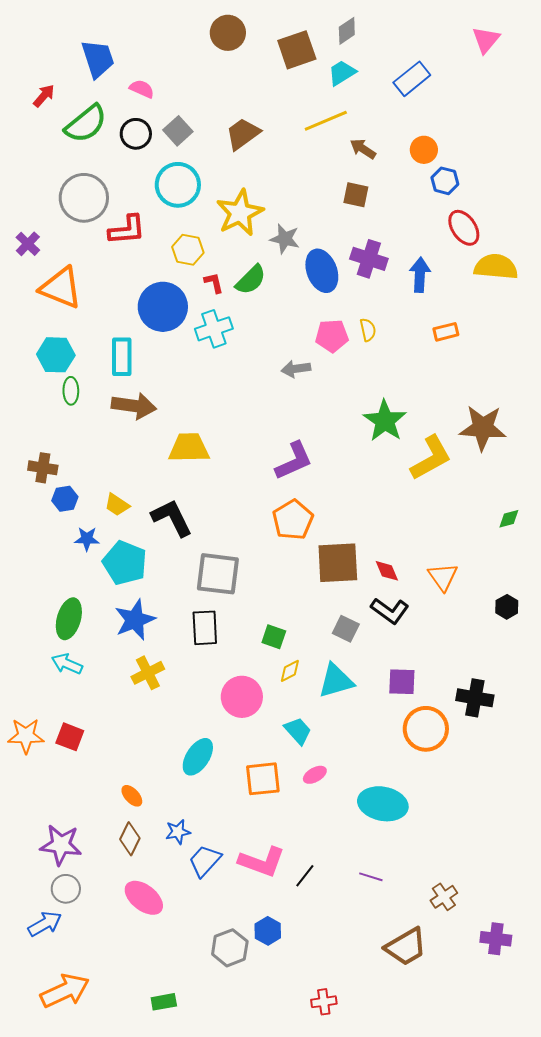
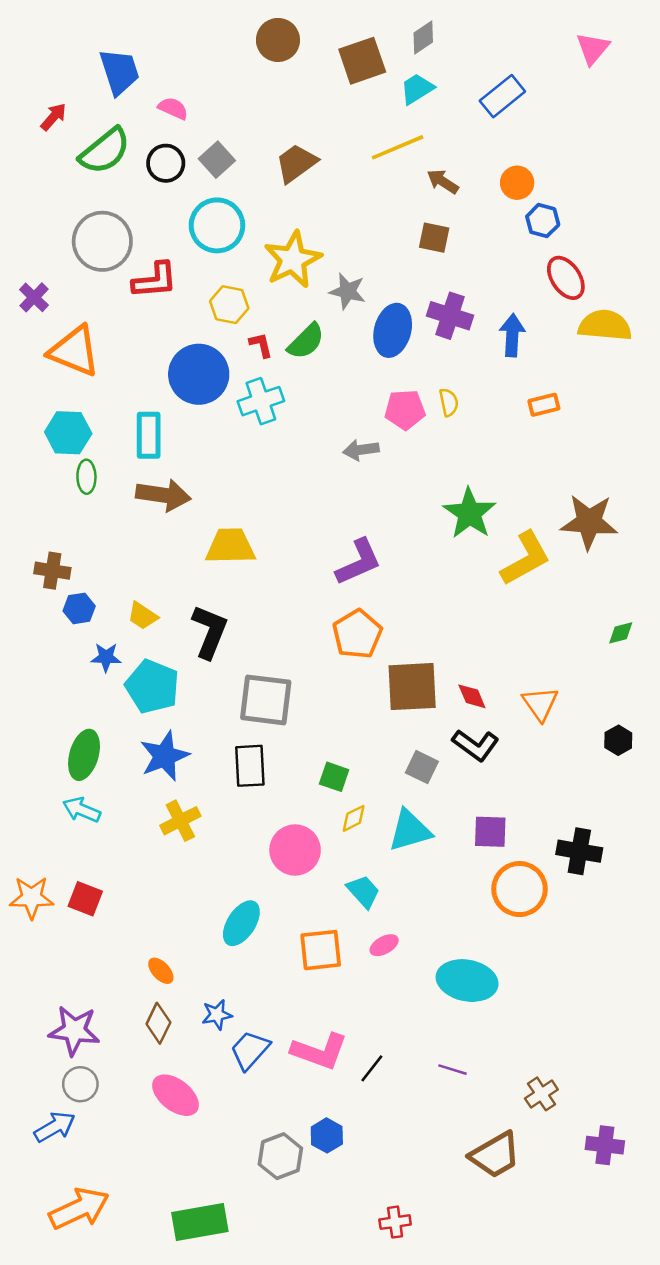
blue ellipse: (322, 271) -> (393, 330), turned 36
black L-shape: (172, 518) -> (210, 632), turned 48
green rectangle: (164, 1002) -> (200, 1222), size x1.8

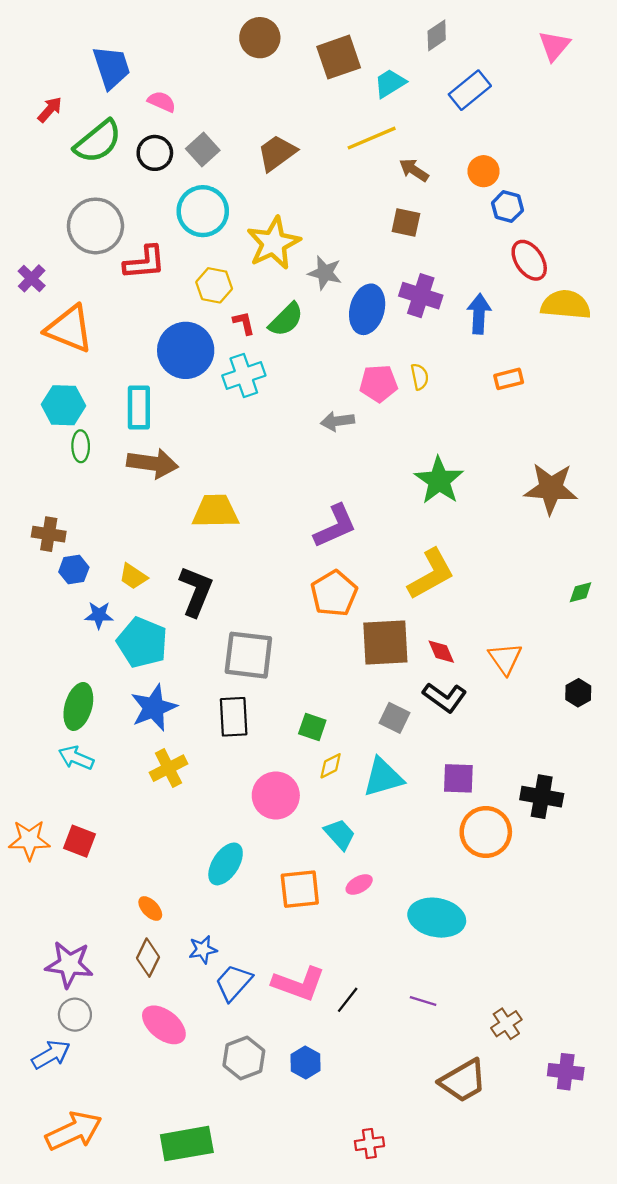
gray diamond: (423, 38) -> (437, 35), moved
yellow L-shape: (526, 558) -> (431, 574), moved
gray hexagon: (280, 1156) -> (244, 1058), moved

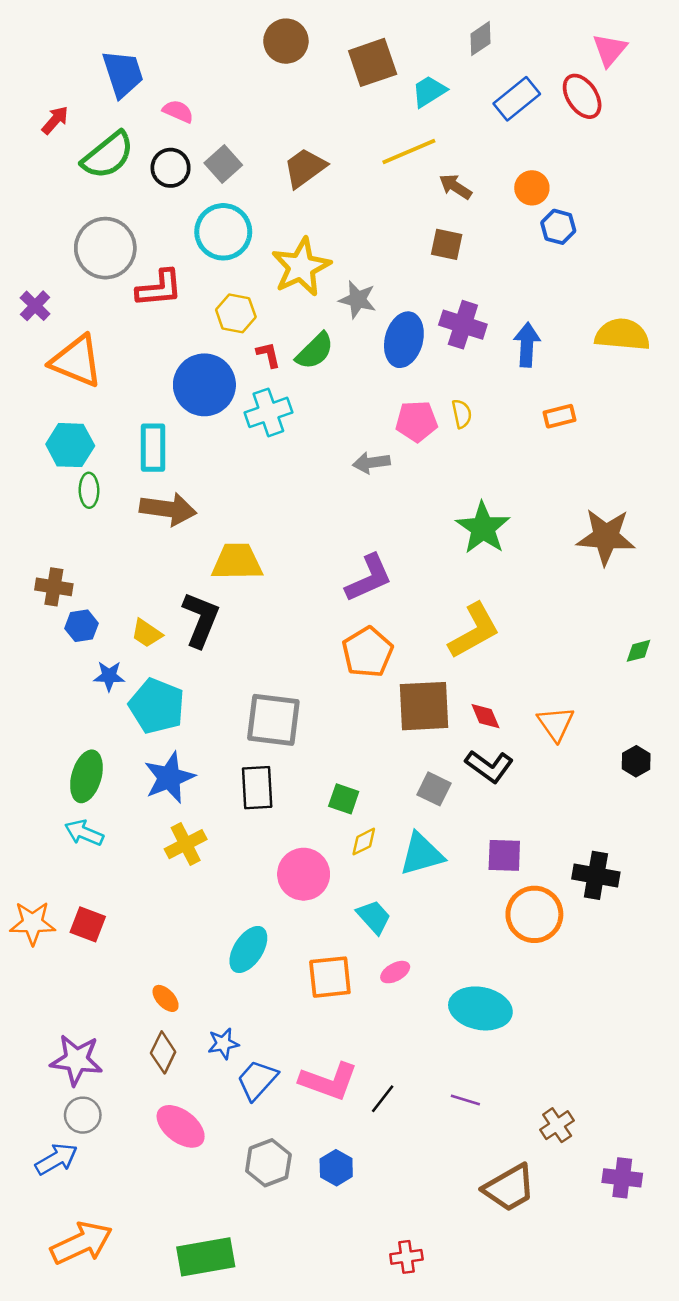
red ellipse: (529, 260) -> (582, 96), moved
black L-shape: (196, 591) -> (201, 619), moved

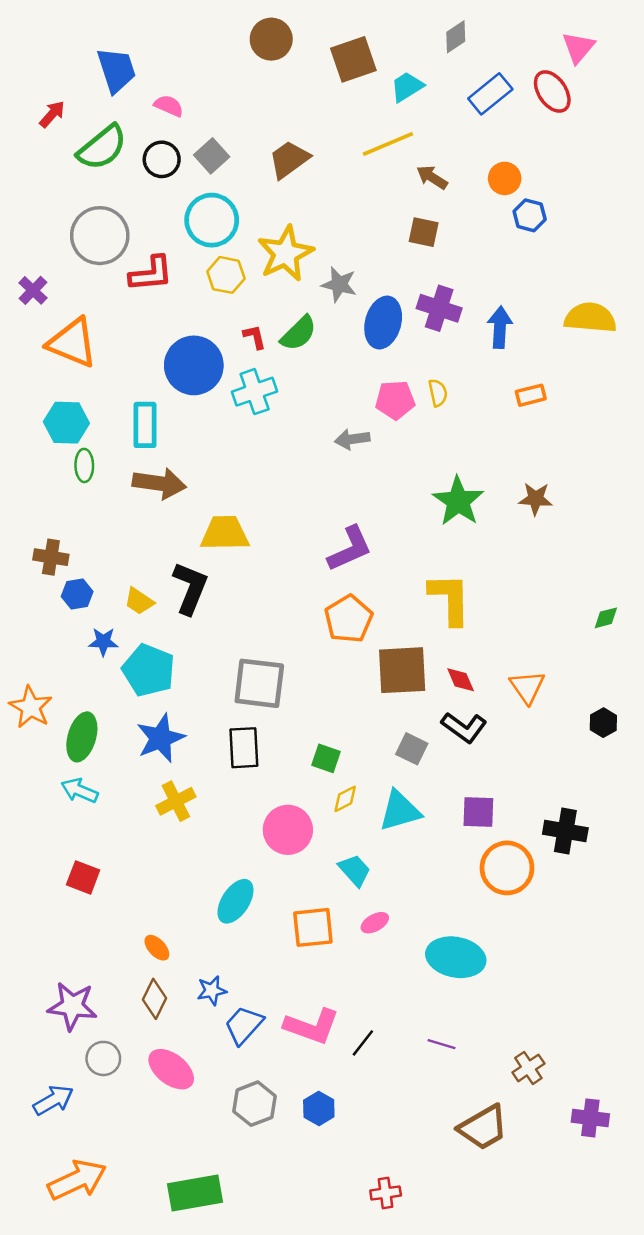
yellow hexagon: (236, 313) -> (226, 275), moved
brown star: (606, 537) -> (536, 499), moved, size x0.6
yellow L-shape: (474, 631) -> (450, 599), turned -62
orange star: (33, 923) -> (31, 707), moved, turned 30
gray circle: (83, 1115) -> (103, 1058), moved

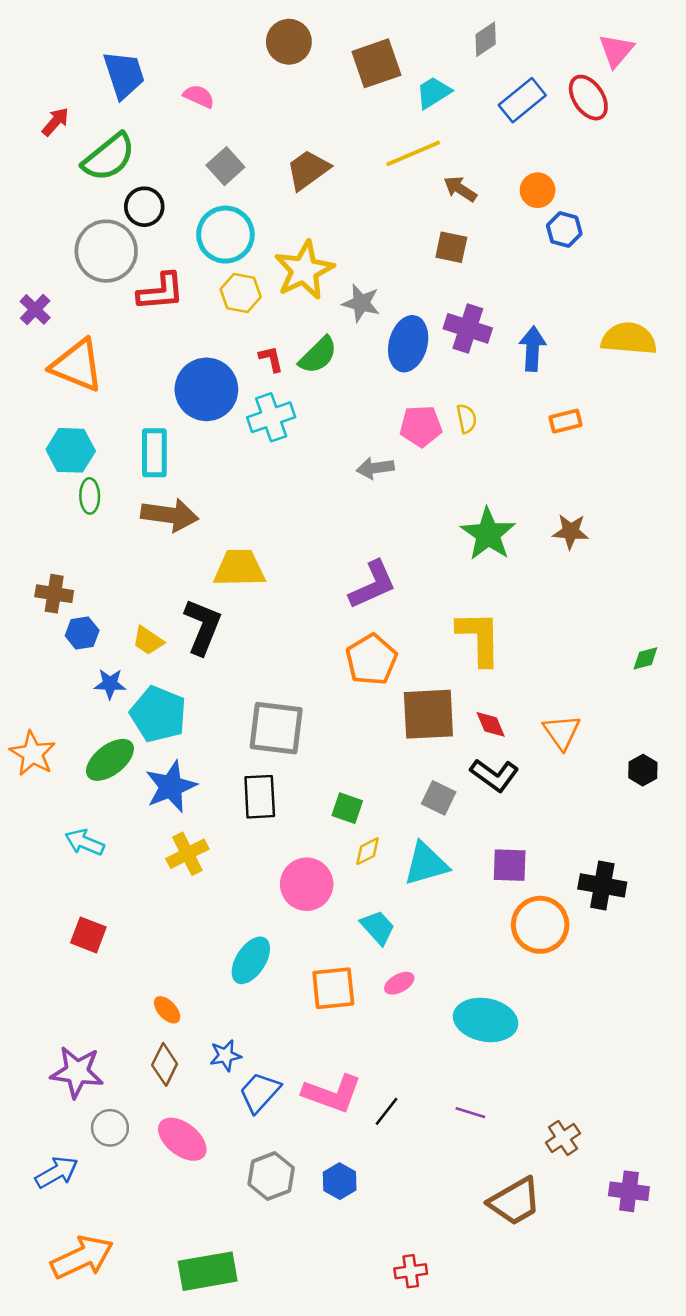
pink semicircle: (169, 106) -> (199, 96), moved
black circle: (162, 159) -> (144, 207), moved
green ellipse: (82, 737) -> (110, 760), moved, turned 36

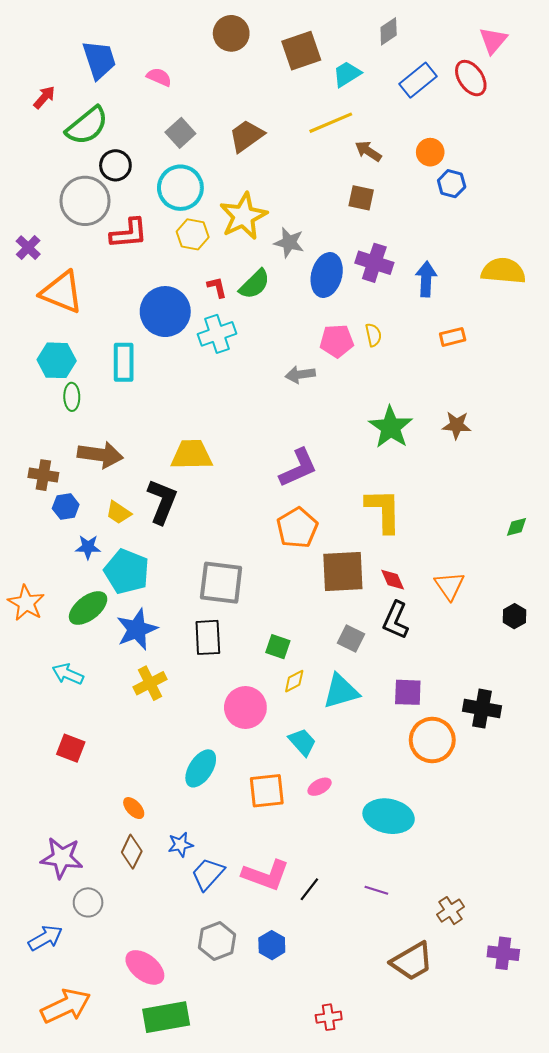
brown arrow: (170, 515) -> (100, 455), moved
black L-shape: (494, 775) -> (396, 620), turned 78
pink ellipse: (182, 1139) -> (145, 967), moved

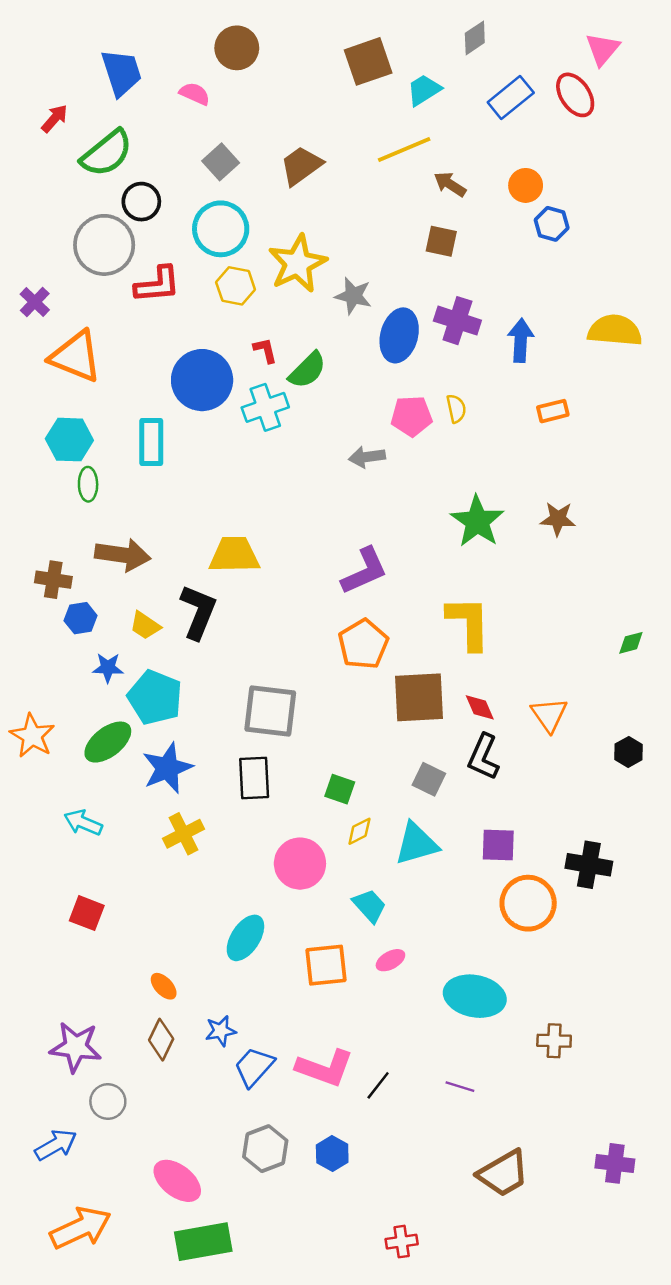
brown circle: (231, 33) -> (237, 48), moved
green semicircle: (255, 284) -> (307, 370), moved
brown cross: (451, 911) -> (554, 1041), moved, turned 36

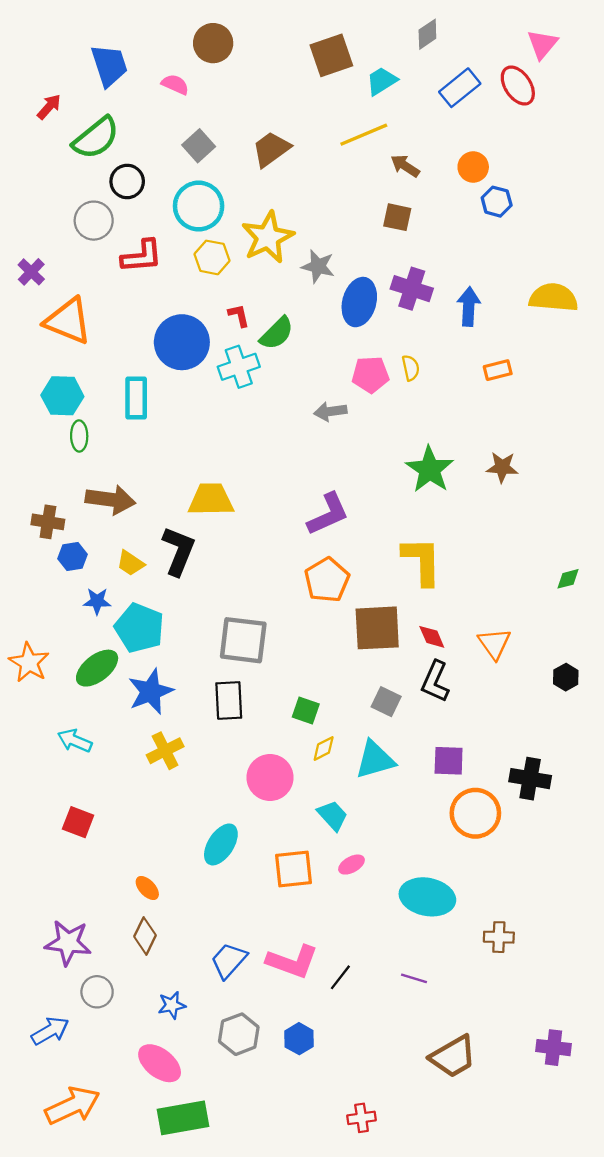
gray circle: (104, 245) -> (94, 221), size x0.7
blue star: (221, 1031) -> (172, 1005), moved

